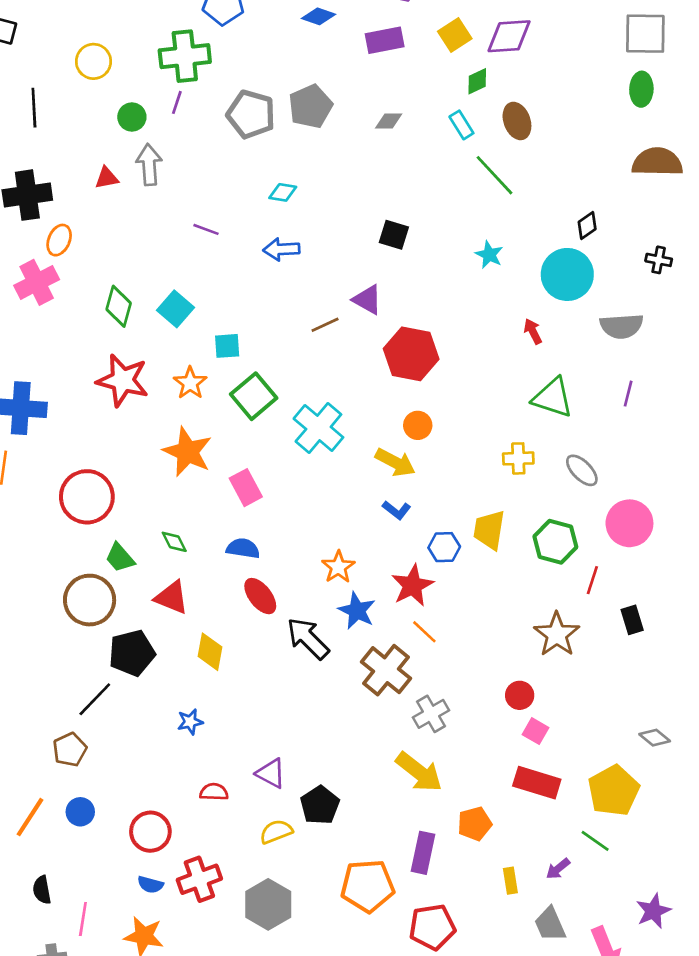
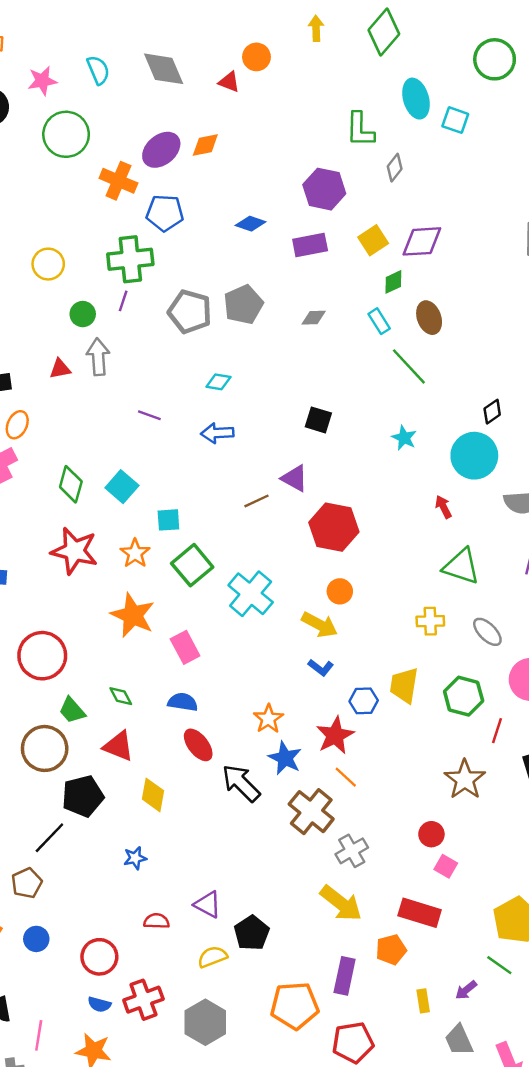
red rectangle: (537, 783) -> (420, 913), moved

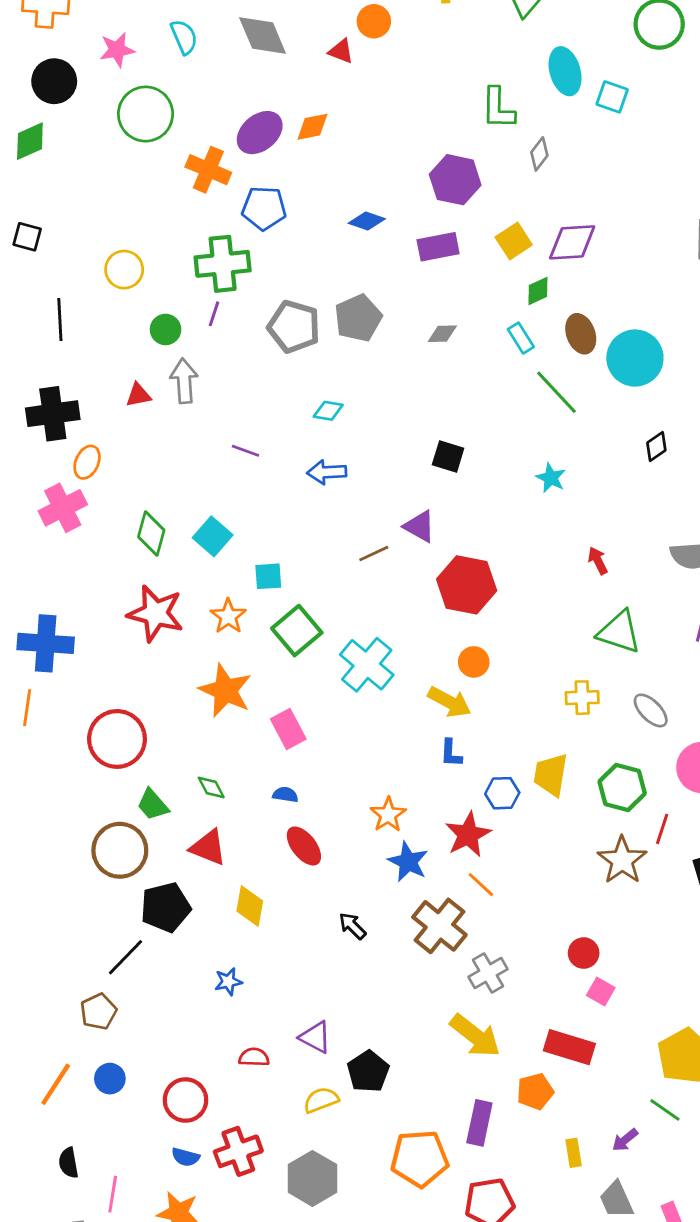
cyan circle: (474, 456) -> (635, 358), moved
blue L-shape: (321, 668) -> (451, 753), turned 55
blue semicircle: (183, 702) -> (285, 795), size x0.7
brown star: (465, 779) -> (622, 860), moved
black arrow: (241, 783) -> (352, 926), moved, size x0.6

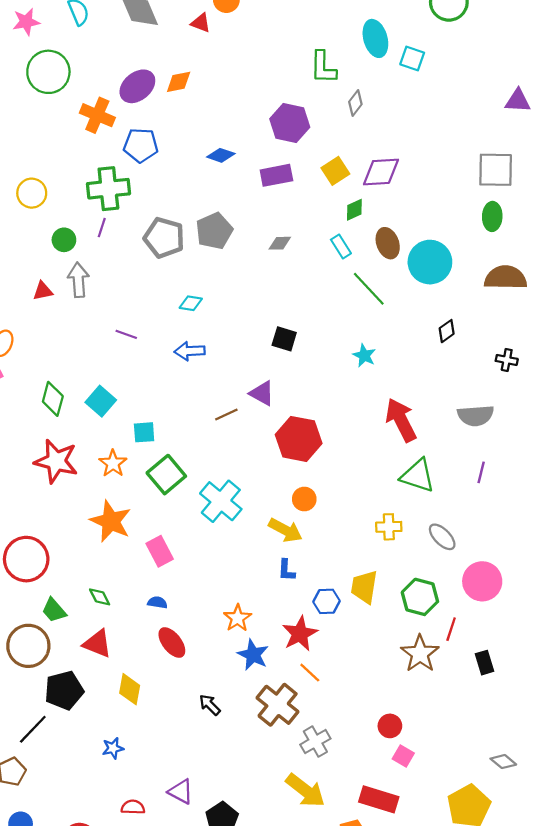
red arrow: (598, 561) -> (401, 420), size x2.0

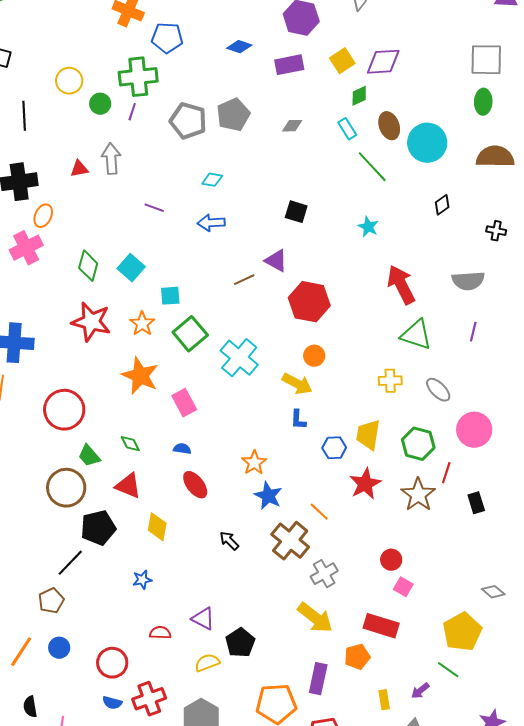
green circle: (64, 240) -> (100, 104), moved
red star: (300, 634) -> (365, 484), moved

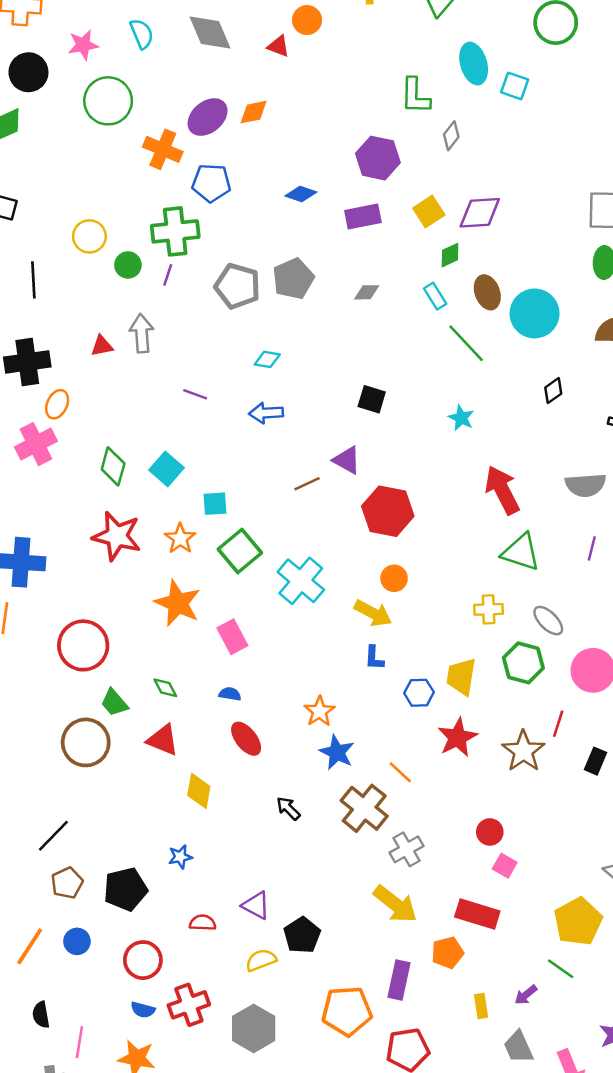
green hexagon: (418, 444) -> (523, 663), moved
black rectangle: (476, 503) -> (595, 761), turned 40
black pentagon: (98, 528) -> (125, 889), moved
black line: (70, 563) -> (53, 836), moved

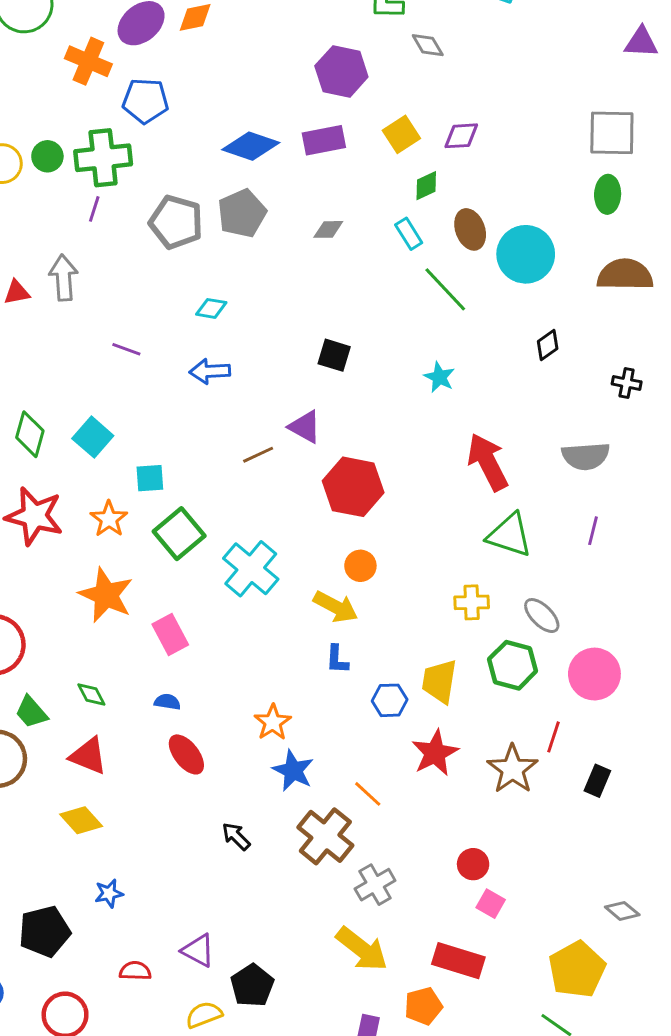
gray diamond: (451, 136) -> (428, 45), turned -68
blue diamond: (301, 194) -> (251, 146), moved, size x1.5
purple diamond: (480, 213) -> (461, 136), size x0.7
green circle: (128, 265) -> (47, 156), moved
yellow diamond: (199, 791) -> (81, 820), moved, turned -52

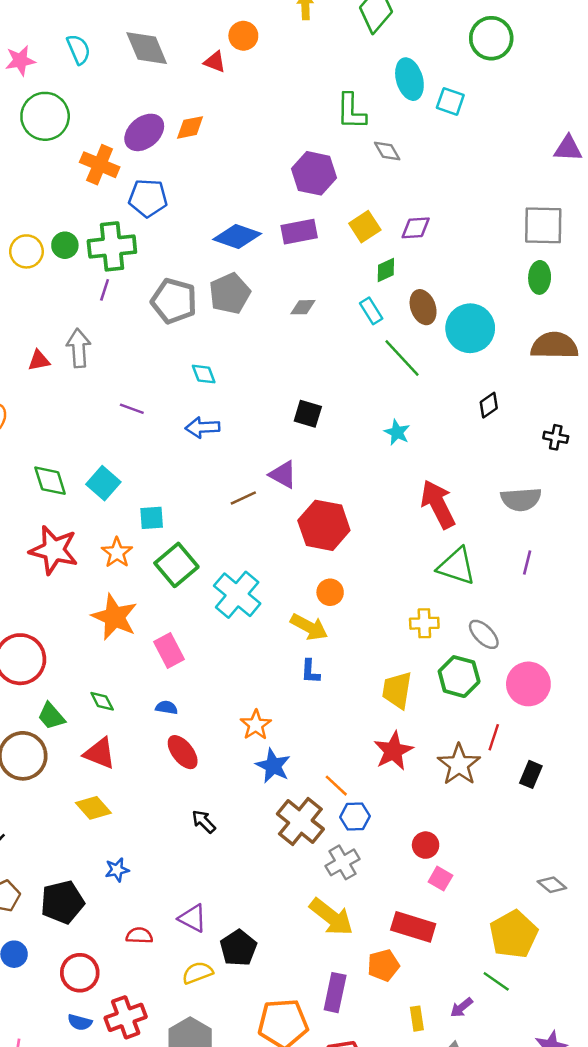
cyan diamond: (211, 308) -> (204, 374), turned 60
green diamond: (30, 434) -> (50, 481), turned -33
blue hexagon: (390, 700) -> (355, 817), moved
black arrow: (236, 836) -> (204, 822), moved

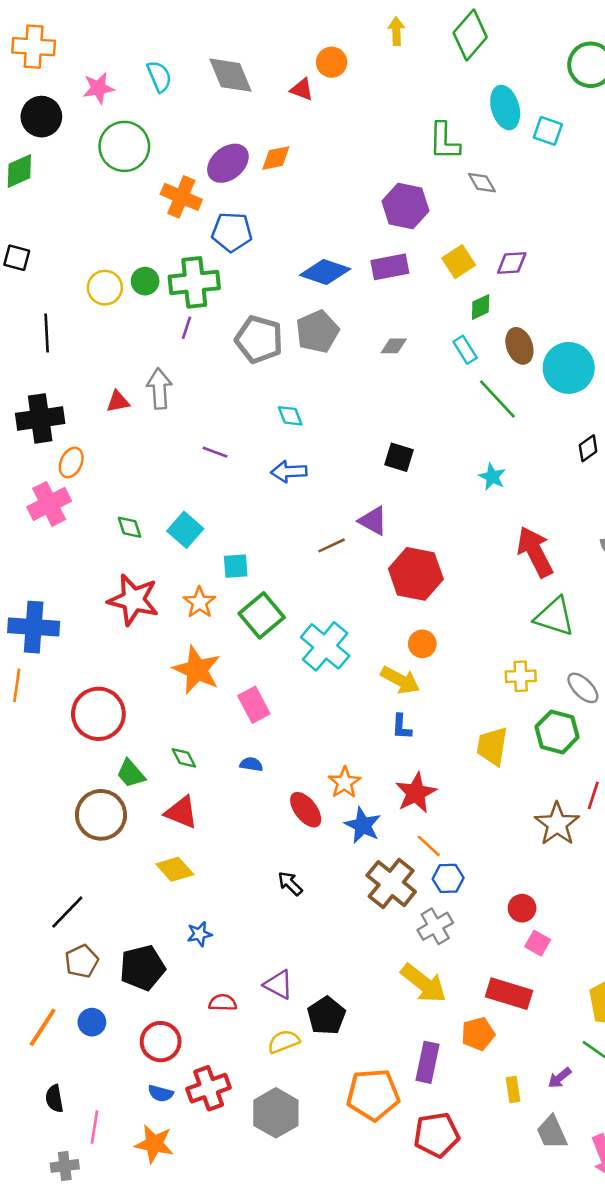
green diamond: (50, 481) -> (129, 527), size x0.7
red star: (393, 751) -> (416, 793), moved
red ellipse: (183, 752) -> (306, 810), moved

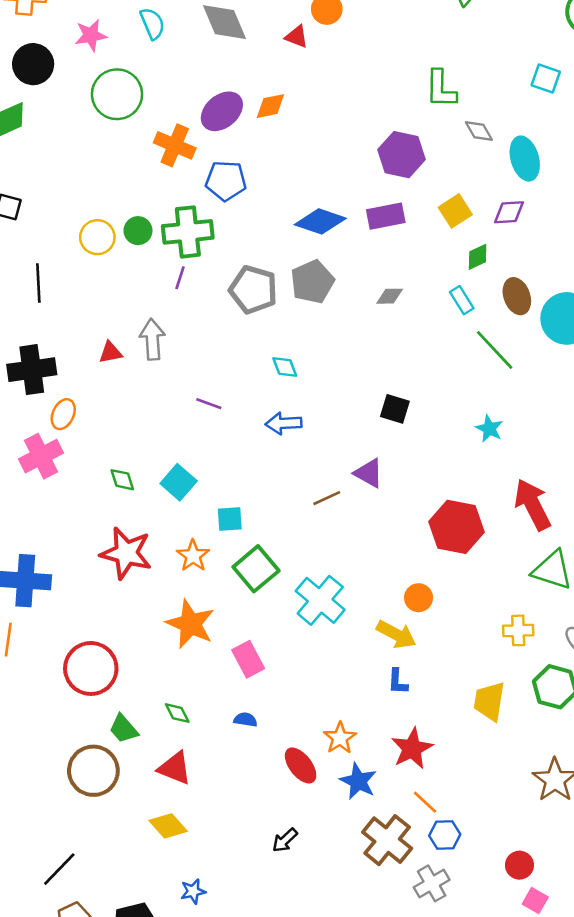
cyan ellipse: (505, 108) -> (525, 159), moved
red hexagon: (416, 574) -> (457, 527), moved
black arrow: (290, 884) -> (285, 840), turned -88

